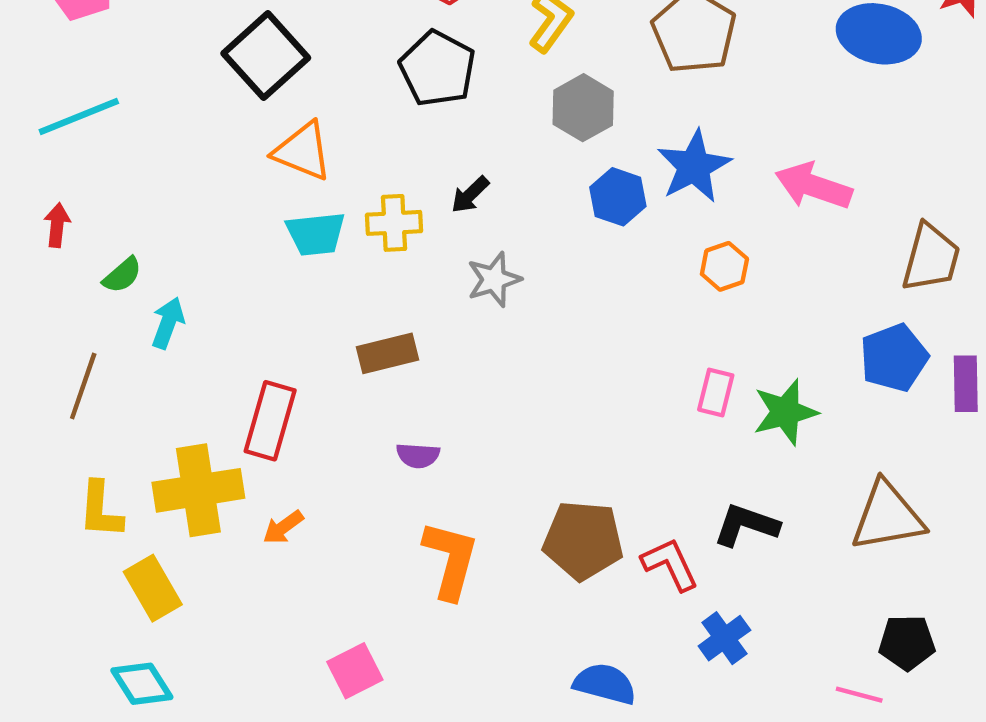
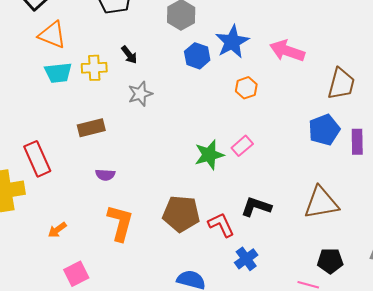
black arrow: (470, 195) -> (129, 55), turned -84
pink rectangle: (716, 392) -> (242, 146), turned 35
green star: (785, 412) -> (209, 155), moved
red rectangle: (270, 421) -> (37, 159), turned -40
orange arrow: (283, 527) -> (57, 230), moved

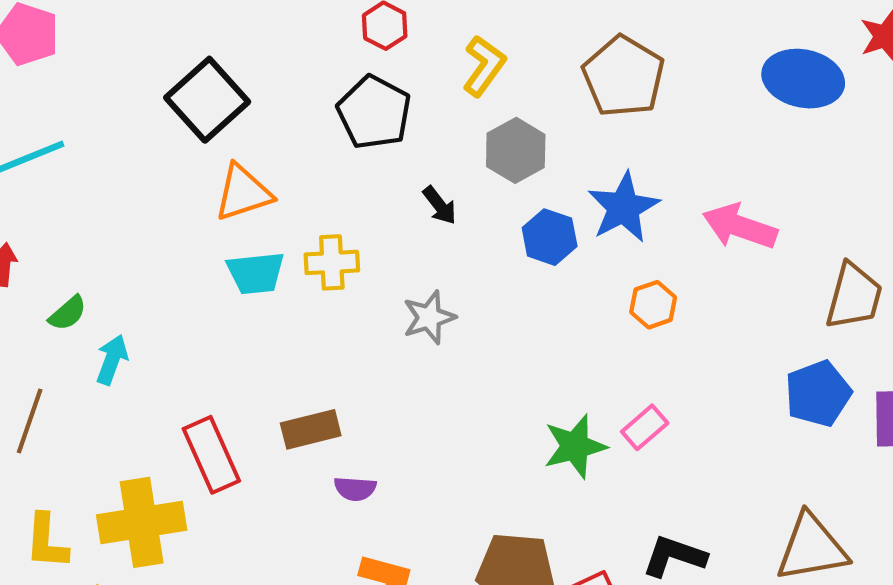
orange triangle: (52, 35) -> (243, 193), turned -40
black arrow: (129, 55) -> (440, 205), moved
brown rectangle: (91, 128) -> (311, 429), moved

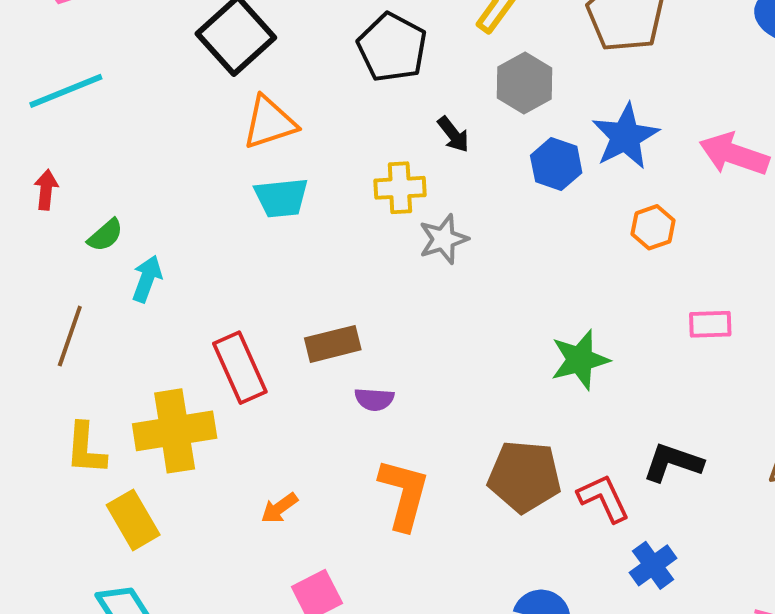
yellow cross: (332, 262) -> (400, 188), moved
pink rectangle: (645, 427) -> (710, 324), moved, turned 39

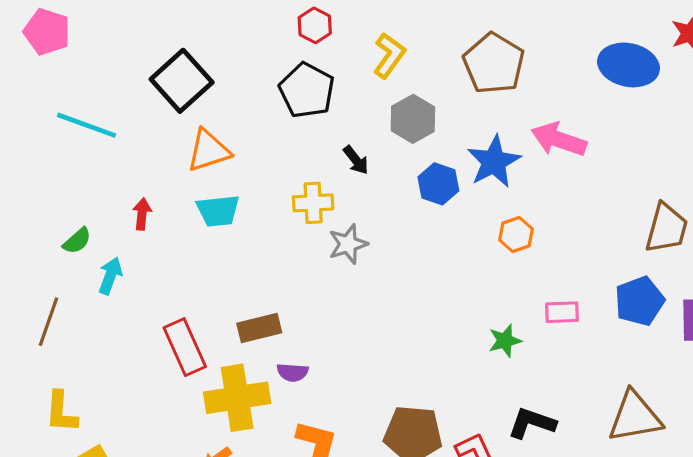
cyan line: (66, 91) -> (87, 125), moved, turned 42
pink arrow: (734, 154) -> (559, 139), moved
red arrow: (46, 190) -> (142, 214), moved
green star: (580, 360) -> (505, 341), moved, size x0.7
yellow cross: (175, 431) -> (237, 398), moved

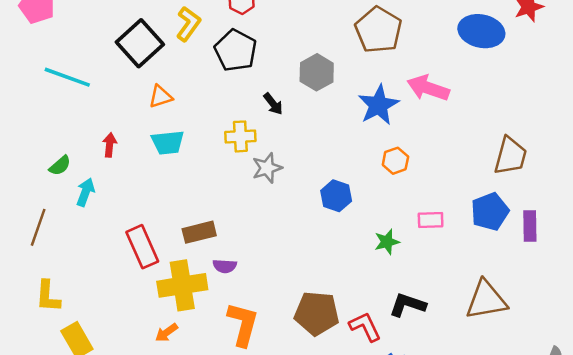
yellow L-shape: (389, 55) -> (188, 24), moved
orange triangle: (209, 151) -> (160, 97), size x0.7
blue hexagon: (438, 184) -> (336, 196), moved

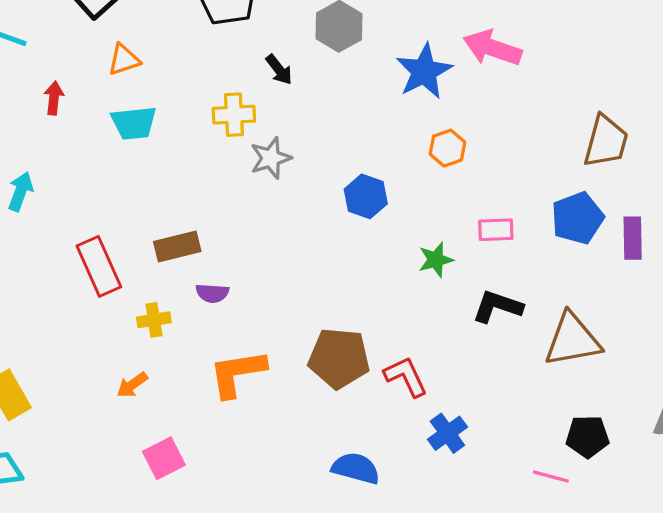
red arrow: (110, 145) -> (54, 98), moved
yellow cross: (182, 285) -> (154, 320), size x0.5
black L-shape: (408, 305) -> (497, 306), moved
orange L-shape: (243, 324) -> (237, 373), turned -114

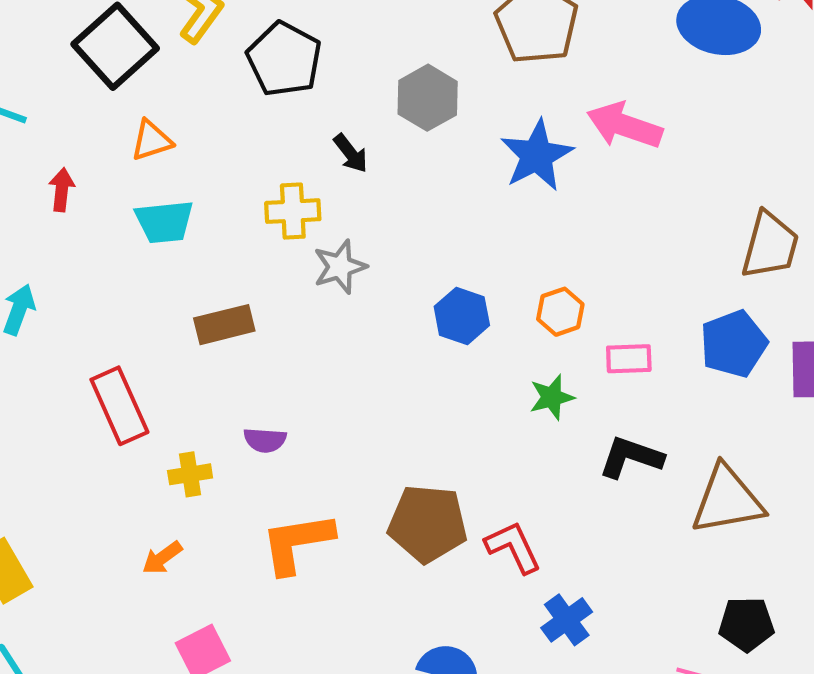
orange hexagon: (447, 148) -> (560, 312), moved
brown rectangle: (177, 246) -> (224, 325), moved

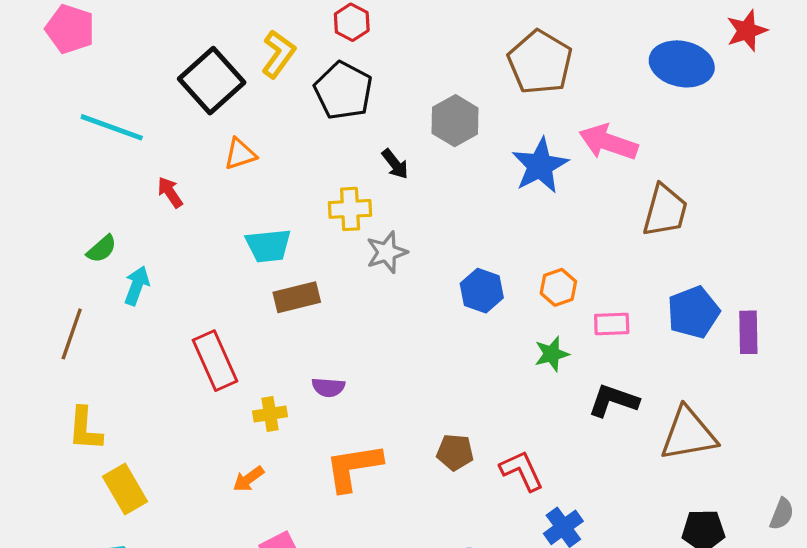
red arrow: (62, 190) -> (170, 192), turned -40
cyan trapezoid: (164, 222) -> (268, 246), moved
brown trapezoid: (770, 245) -> (665, 211), moved
brown pentagon: (428, 524) -> (455, 452), size x0.6

